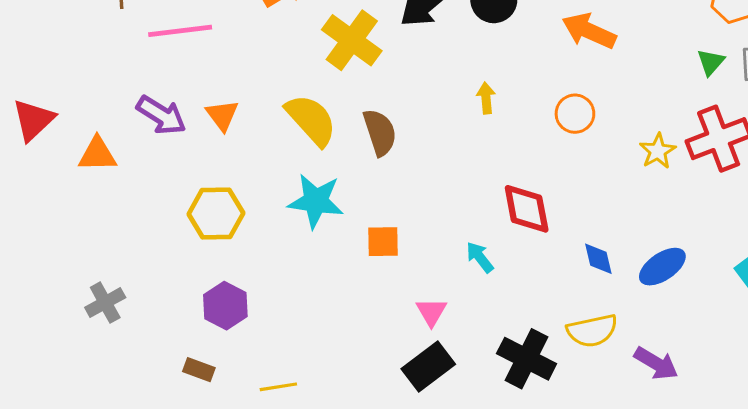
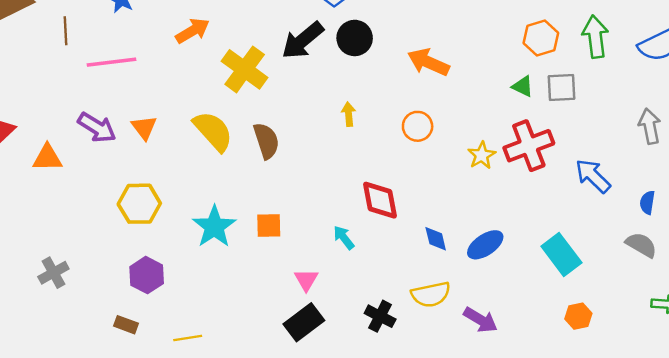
green triangle: (711, 62) -> (523, 86), turned -45
cyan star: (316, 201) -> (214, 227), moved, turned 30
black cross: (527, 359) -> (380, 316), size x0.7

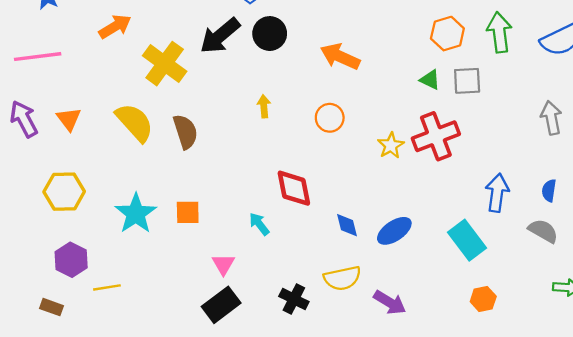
purple arrow: (97, 127) -> (24, 119), turned -150
blue arrow: (593, 176) -> (497, 193), moved, turned 54
yellow line: (188, 338) -> (107, 287), moved

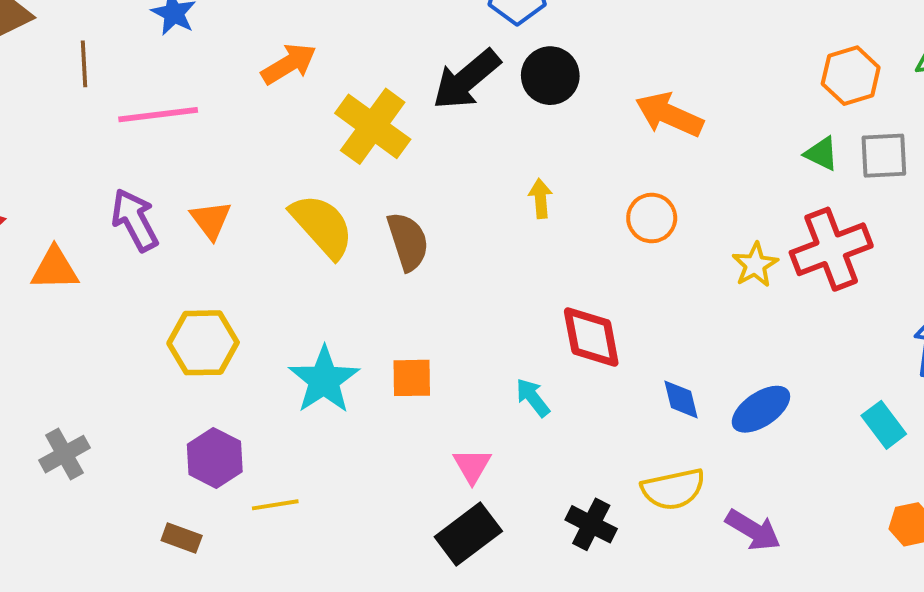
cyan rectangle: (467, 240) -> (884, 425), size x0.7

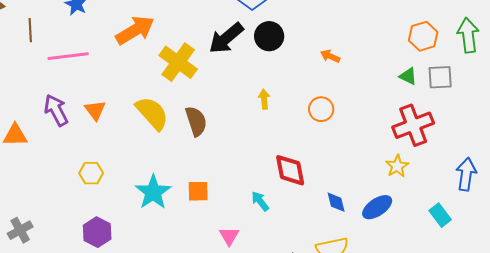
orange arrow: (289, 64) -> (135, 30), size x1.4
orange arrow: (669, 115) -> (330, 56), size x0.6
yellow star: (755, 265) -> (397, 166), moved
yellow hexagon: (203, 343) -> (91, 173), size x0.7

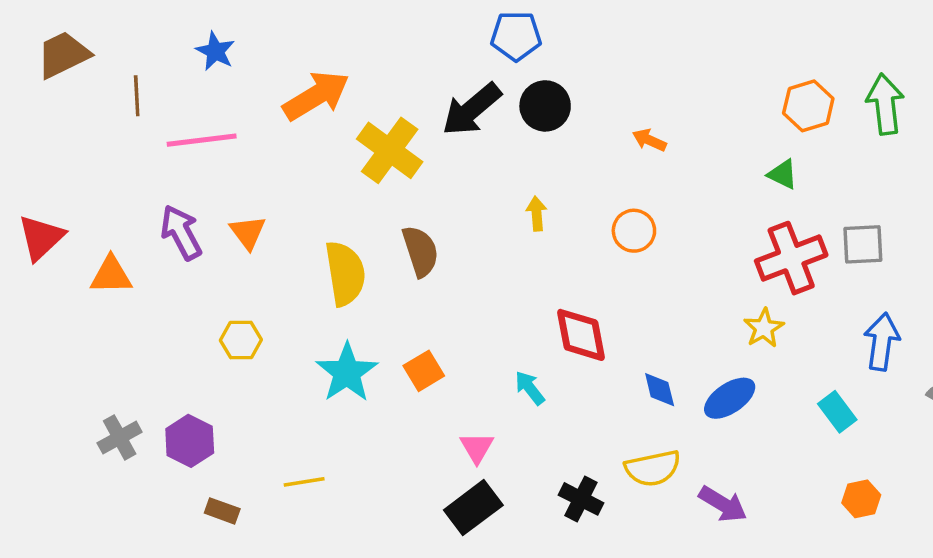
gray square: (440, 77) -> (863, 244), moved
yellow semicircle: (152, 113) -> (345, 273), moved, turned 33
orange square: (198, 191) -> (424, 371), turned -30
purple hexagon: (97, 232) -> (190, 441), moved

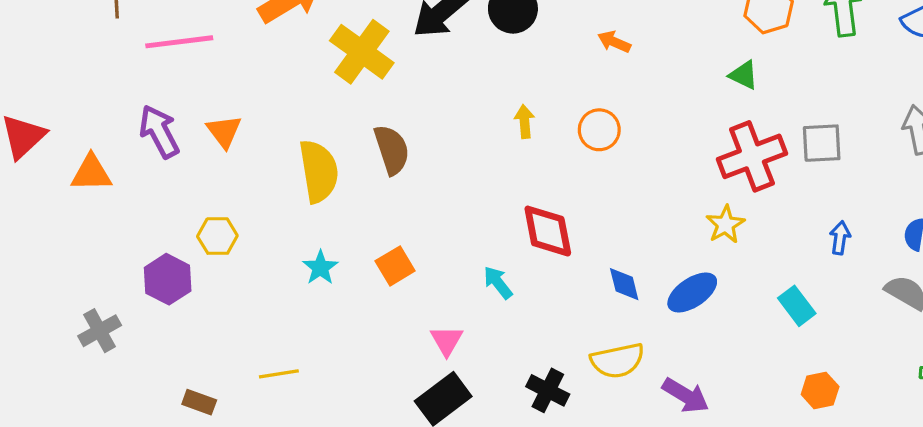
yellow arrow: (537, 214) -> (525, 122), moved
blue arrow: (882, 342) -> (840, 238), size x0.6
cyan star: (347, 373) -> (320, 268), size x0.6
purple hexagon: (190, 441) -> (168, 279), moved

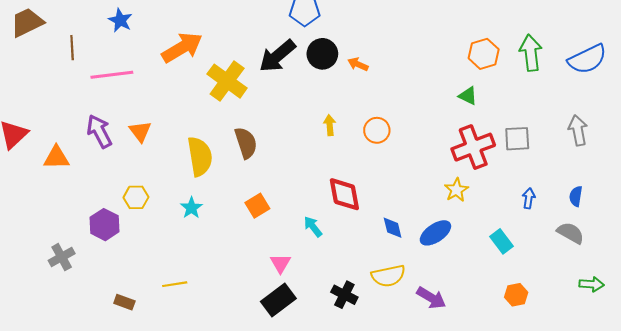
orange arrow: (614, 42) -> (358, 64), moved
orange square: (395, 266) -> (257, 206), moved
cyan star: (320, 268) -> (191, 208), moved

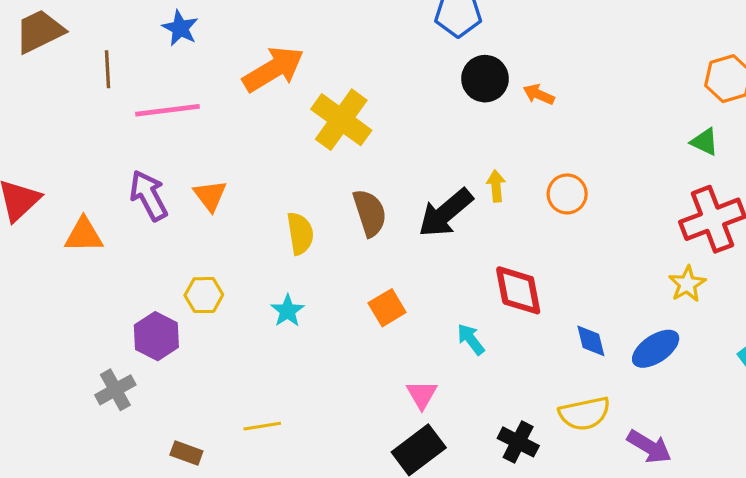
black arrow: (277, 56) -> (446, 213), moved
yellow semicircle: (200, 156) -> (300, 233), size x0.7
gray cross: (62, 257) -> (115, 390), moved

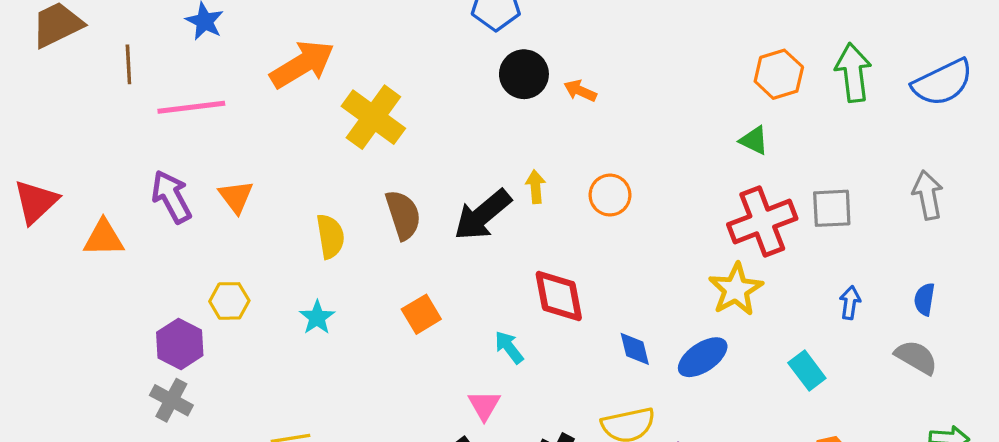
yellow star: (687, 284) -> (736, 289), size x1.4
gray cross: (115, 390) -> (171, 400), moved, turned -33
pink triangle: (422, 395) -> (484, 405), moved

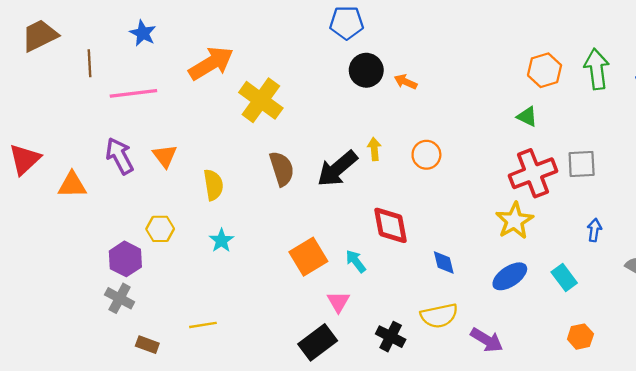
yellow semicircle: (330, 236) -> (213, 185), moved
orange square: (421, 314) -> (308, 257), moved, size x1.4
blue ellipse: (703, 357) -> (510, 276), moved

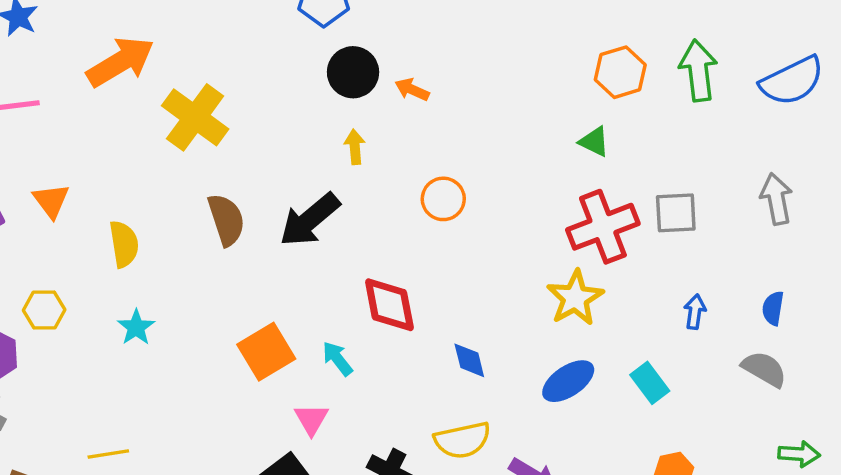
yellow arrow: (374, 149) -> (355, 147), moved

